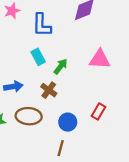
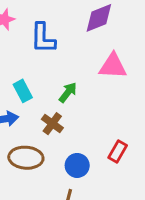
cyan rectangle: (38, 57) -> (23, 91), moved
pink triangle: (100, 59) -> (113, 66), moved

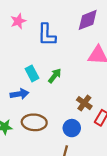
green arrow: (68, 92) -> (55, 76), moved
brown cross: (52, 124) -> (84, 103), moved

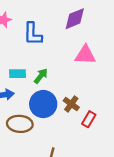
cyan rectangle: (32, 73) -> (17, 74), turned -63
blue circle: (72, 128) -> (43, 104), moved, size x1.5

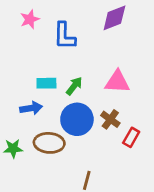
pink triangle: (85, 55) -> (117, 82), moved

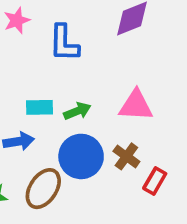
green arrow: (74, 86) -> (77, 111), turned 30
brown ellipse: (49, 143) -> (43, 189), turned -60

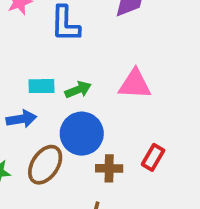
brown cross: (126, 156) -> (109, 168), moved, turned -35

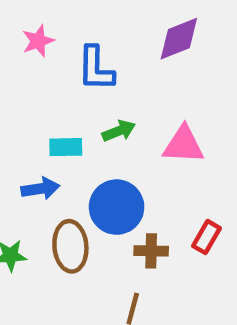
green arrow: (78, 90) -> (119, 131), moved
brown ellipse: (45, 165) -> (70, 246), turned -39

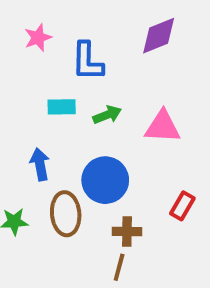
cyan rectangle: (66, 147) -> (62, 107), moved
blue arrow: (40, 189) -> (40, 164), turned -92
brown cross: (151, 251) -> (127, 232), moved

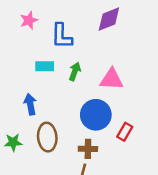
green arrow: (107, 115) -> (75, 71), turned -48
blue circle: (105, 180) -> (96, 115), moved

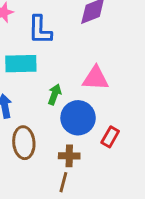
cyan rectangle: (45, 66) -> (21, 64), size x1.5
green arrow: (75, 71) -> (55, 94), moved

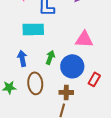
green arrow: (55, 94) -> (50, 57), moved

